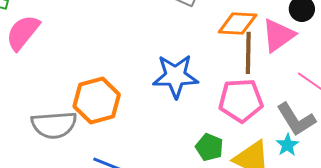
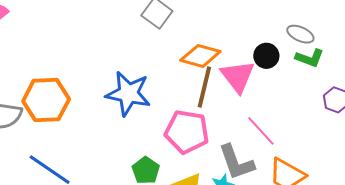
pink triangle: (278, 35) -> (238, 76), turned -45

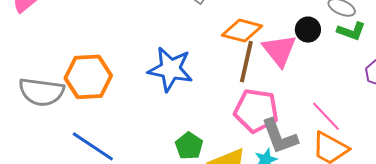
pink line: (261, 131) -> (326, 116), moved
pink pentagon: (187, 132) -> (256, 111), moved

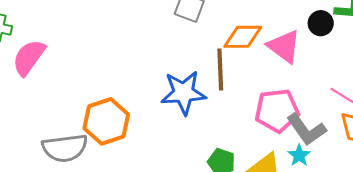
black circle: (308, 30) -> (321, 23), moved
brown line: (246, 62) -> (220, 70), moved

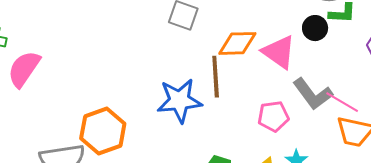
pink pentagon: (277, 111) -> (273, 116), size x0.7
gray L-shape: (306, 129) -> (313, 94), moved

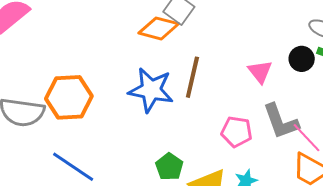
orange diamond: (237, 43) -> (159, 28), moved
pink triangle: (279, 52) -> (260, 72), size x0.7

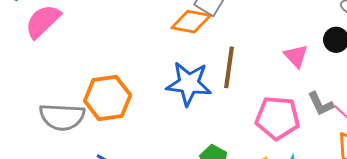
gray L-shape: (281, 121) -> (321, 104), size x0.7
pink pentagon: (237, 132) -> (278, 118), size x1.4

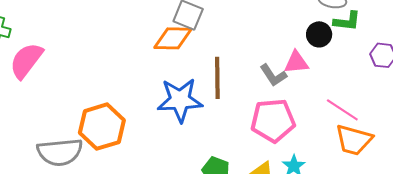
pink triangle: (296, 56) -> (296, 62), moved, turned -44
gray L-shape: (321, 104) -> (273, 75), moved

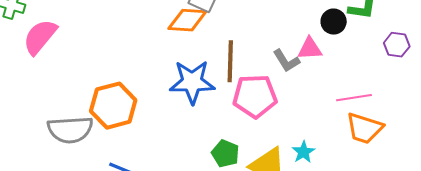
pink line: (342, 110) -> (354, 98), turned -44
pink pentagon: (273, 121) -> (255, 96), moved

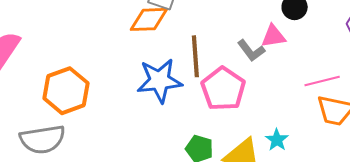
pink pentagon: (255, 96) -> (223, 89), turned -30
orange hexagon: (113, 106) -> (66, 91), moved

